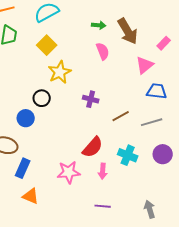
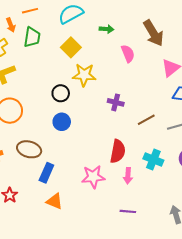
green arrow: (99, 25) -> (107, 29), moved
yellow star: (60, 72) -> (84, 75), turned 30
black circle: (42, 98) -> (61, 93), moved
blue circle: (26, 118) -> (62, 122), moved
red semicircle: (93, 147) -> (118, 151), turned -30

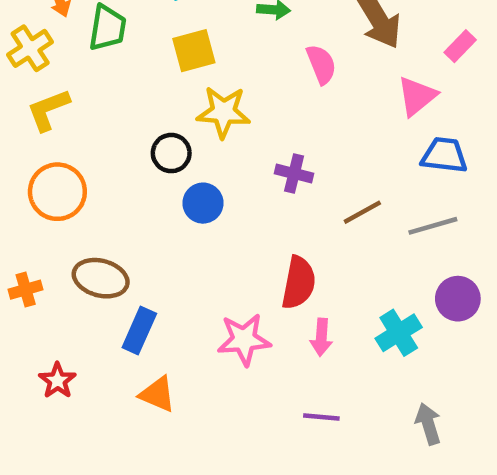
yellow square: (71, 47) -> (194, 51), turned 30
blue circle: (62, 122) -> (203, 203), moved
cyan cross: (153, 159) -> (399, 333), moved, turned 36

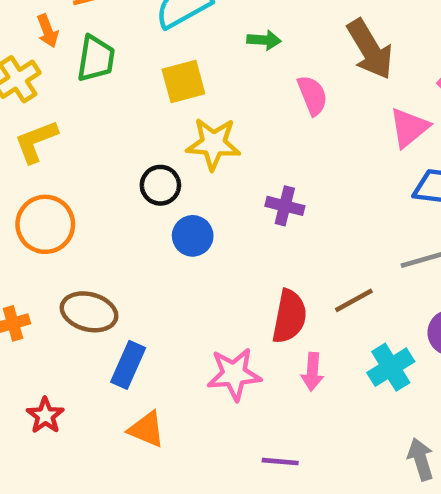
brown line: (362, 212) -> (354, 300), moved
purple line: (321, 417) -> (280, 462), moved

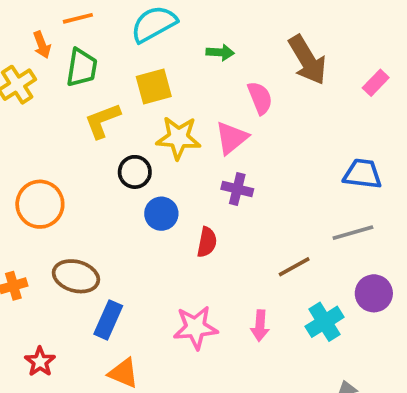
pink triangle: (409, 128) -> (232, 138), moved
yellow L-shape: (36, 141) -> (103, 121), moved
red semicircle: (289, 316) -> (207, 242), moved, size x0.7

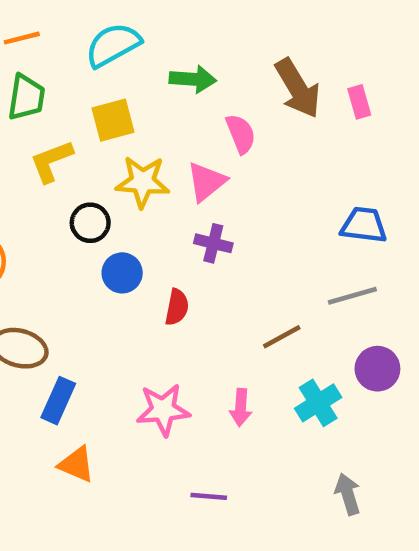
green arrow: (220, 52) -> (193, 79), size x1.4
pink rectangle: (376, 83) -> (359, 102), moved, turned -60

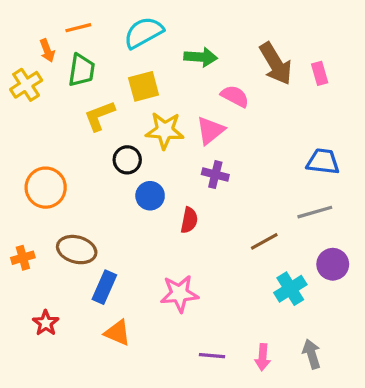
pink semicircle: (241, 134) -> (235, 96), turned -40
pink arrow: (241, 407) -> (263, 357), moved

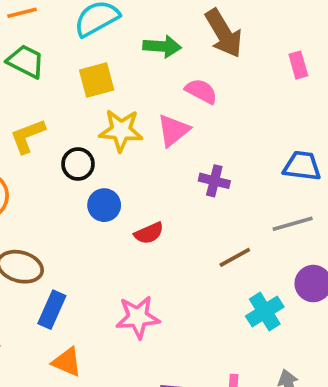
brown arrow: (276, 64) -> (224, 33), moved
green trapezoid: (82, 70) -> (26, 61), turned -72
yellow L-shape: (99, 116) -> (28, 136), moved
purple cross: (215, 175) -> (214, 181), moved
red semicircle: (189, 220) -> (149, 233), turned 55

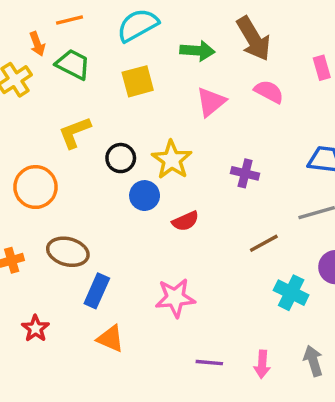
pink semicircle: (201, 91) -> (269, 92), moved
yellow star: (121, 130) -> (172, 160), moved, turned 30
pink triangle: (173, 130) -> (211, 102), moved
cyan cross: (265, 312) -> (291, 293), turned -32

